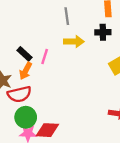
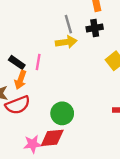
gray line: (67, 16) -> (68, 24), moved
green circle: (26, 117) -> (62, 113), moved

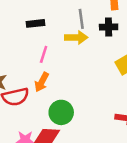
black rectangle: (17, 62) -> (35, 23), moved, turned -49
orange arrow: (21, 80) -> (42, 82), moved

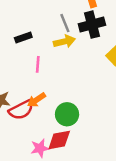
black cross: (109, 27) -> (92, 25), size x1.5
orange arrow: (42, 82) -> (36, 100), moved, turned 42

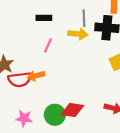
green circle: (67, 114) -> (55, 115), moved
red diamond: (59, 140) -> (72, 110), moved

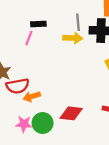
pink line: (48, 45) -> (29, 38), moved
orange arrow: (36, 76) -> (32, 96), moved
green circle: (55, 115) -> (43, 123), moved

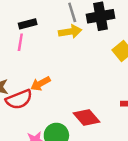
orange arrow: (32, 96) -> (40, 84), moved
red diamond: (71, 113) -> (87, 118), turned 55

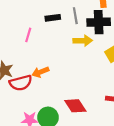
black rectangle: (28, 24) -> (53, 18), moved
yellow arrow: (70, 32) -> (83, 41), moved

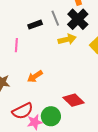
black cross: (99, 22) -> (78, 19), turned -30
red semicircle: (21, 83) -> (23, 111), moved

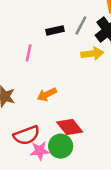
gray line: (55, 18) -> (81, 25), turned 42
red diamond: (74, 100) -> (70, 127), moved

